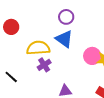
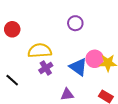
purple circle: (66, 17) -> (75, 23), moved
blue triangle: (64, 39) -> (78, 67), moved

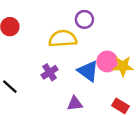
yellow semicircle: (40, 51) -> (63, 39), moved

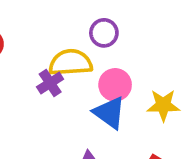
pink circle: (107, 61) -> (115, 85), moved
purple cross: (50, 72) -> (50, 83), moved

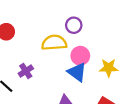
purple cross: (50, 83) -> (26, 71), moved

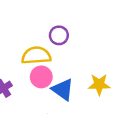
pink circle: (80, 56) -> (41, 77), moved

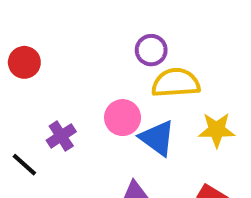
yellow semicircle: (36, 56) -> (176, 83), moved

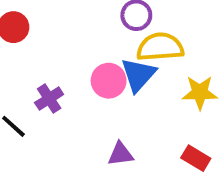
blue triangle: (157, 138) -> (138, 75), moved, turned 36

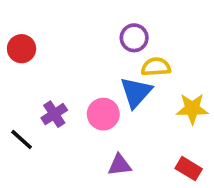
yellow semicircle: (160, 47) -> (156, 67), size x0.7
pink circle: (109, 81) -> (103, 114), moved

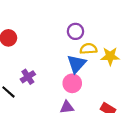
yellow star: (192, 109) -> (110, 56), moved
pink circle: (103, 114) -> (72, 83), moved

